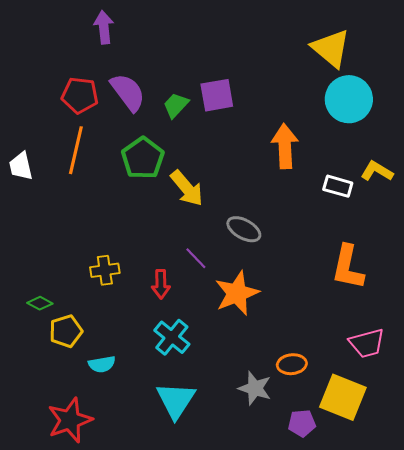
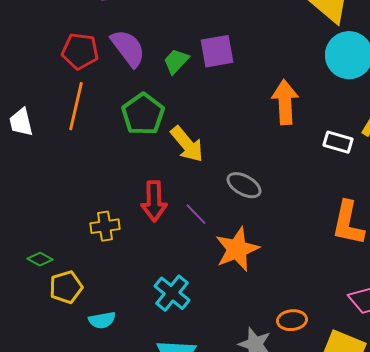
red arrow: (161, 284) -> (154, 201), moved, size x1.4

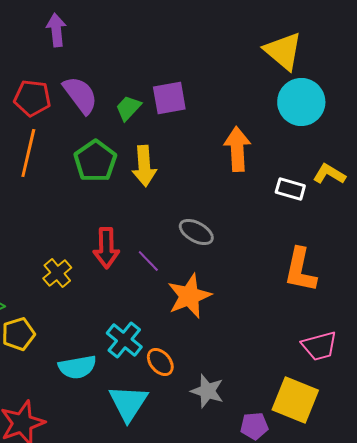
yellow arrow: (187, 144) -> (144, 166), moved, turned 36
yellow cross: (105, 226) -> (57, 273), turned -32
cyan semicircle: (102, 320) -> (77, 367), moved, size x1.4
orange ellipse: (292, 320) -> (160, 362), moved, turned 56

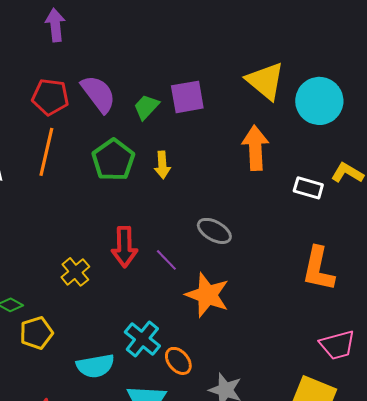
purple arrow: (56, 30) -> (55, 25), moved
yellow triangle: (283, 51) -> (265, 81), moved
yellow arrow: (144, 166) -> (162, 165), size x0.7
orange star: (189, 296) -> (207, 295), turned -30

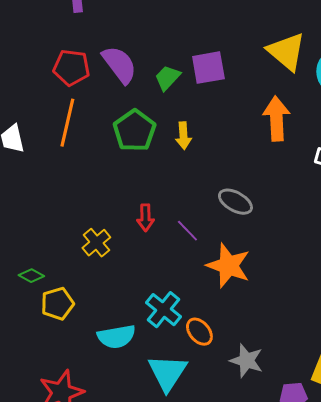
red arrow: (124, 247) -> (145, 218), size x0.7

